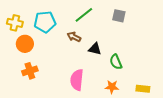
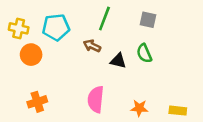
green line: (84, 15) -> (104, 19), turned -30
green semicircle: (116, 62) -> (144, 53), moved
orange cross: (30, 71) -> (37, 102), moved

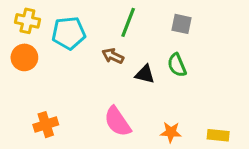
yellow cross: (19, 28) -> (27, 21), moved
orange circle: (31, 55) -> (24, 57), moved
pink semicircle: (96, 99) -> (117, 122), turned -40

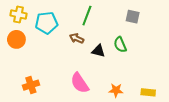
gray square: (181, 24) -> (133, 17), moved

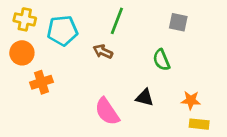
black triangle: (98, 51) -> (145, 98), moved
orange cross: (31, 85) -> (41, 82), moved
orange star: (116, 90) -> (191, 100), moved

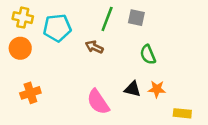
gray square: (178, 22) -> (136, 18), moved
orange cross: (41, 82) -> (30, 93), moved
orange star: (191, 100) -> (157, 89), moved

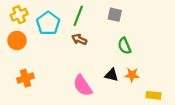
yellow cross: (23, 18) -> (19, 15), turned -35
green line: (107, 19) -> (78, 16), moved
cyan pentagon: (57, 28) -> (48, 23), turned -30

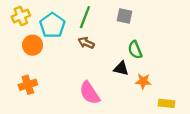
orange circle: (17, 40) -> (33, 45), moved
black triangle: (112, 75) -> (121, 68), moved

